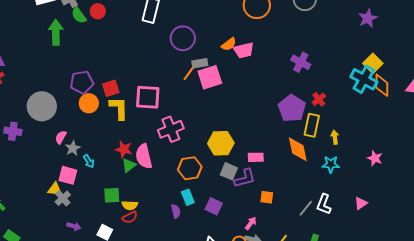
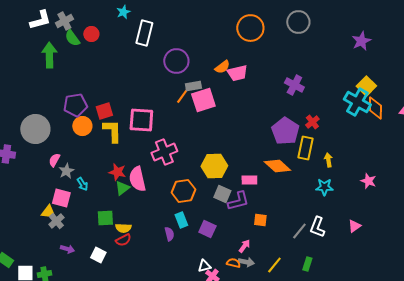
orange diamond: (298, 149) -> (277, 166), moved, turned -36

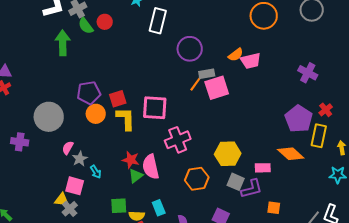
cyan rectangle: (181, 220) -> (159, 208), moved

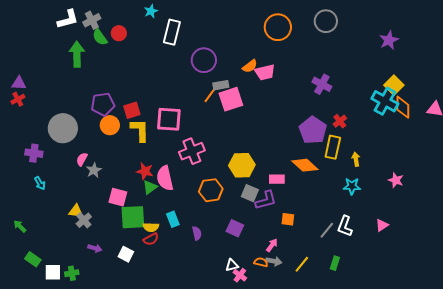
cyan arrow: (96, 172) -> (40, 183), moved
pink square: (75, 186) -> (118, 197), moved
green square: (119, 206) -> (133, 217), size x1.5

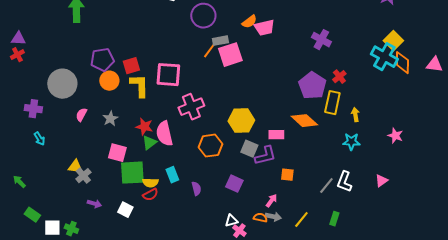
gray star: (94, 170) -> (110, 119), moved
green cross: (72, 273) -> (71, 229), turned 32

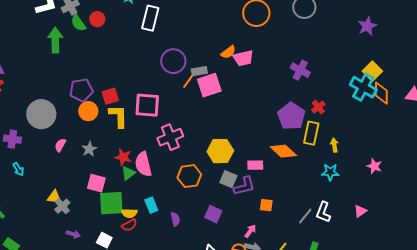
purple circle: (203, 16) -> (173, 61), moved

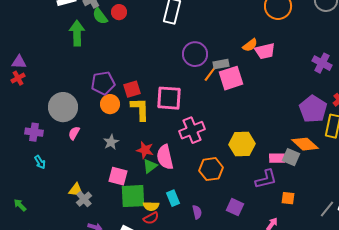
pink semicircle: (60, 145) -> (74, 133), moved
gray square: (228, 179) -> (291, 157), moved

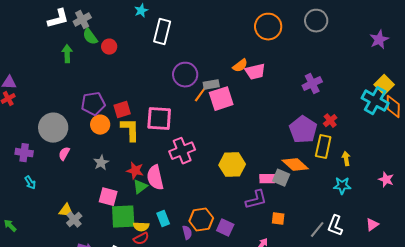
red circle: (119, 12) -> (109, 47), moved
green arrow: (77, 33) -> (67, 54), size x0.7
purple cross: (322, 63) -> (312, 84), turned 36
orange hexagon: (211, 169) -> (201, 220), moved

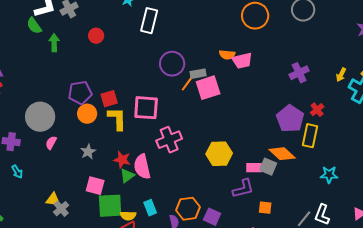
green semicircle: (90, 37) -> (34, 26), moved
orange semicircle: (240, 66) -> (227, 55), turned 42
yellow arrow: (346, 159) -> (341, 75), moved, turned -144

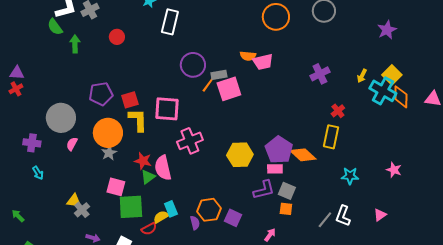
orange circle: (87, 114) -> (108, 133), moved, size x1.5
purple pentagon: (290, 119) -> (279, 150), moved
gray square: (268, 167) -> (287, 191), moved
yellow semicircle: (128, 216) -> (161, 217), moved, turned 147

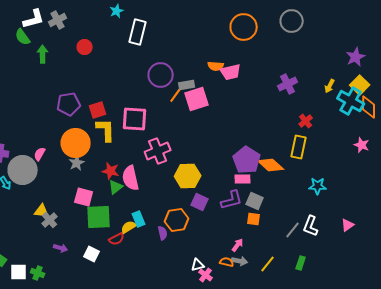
purple star: (387, 30) -> (356, 57), moved
gray circle: (61, 118) -> (23, 170), moved
yellow hexagon: (240, 155) -> (188, 176), moved
pink star: (394, 170) -> (362, 145), moved
purple square: (233, 218) -> (200, 202), moved

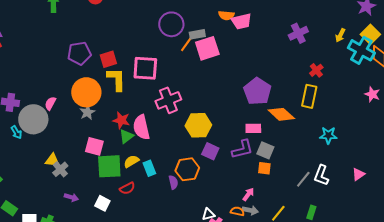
purple pentagon: (247, 160) -> (257, 91), moved
yellow semicircle: (129, 227) -> (131, 161), moved

